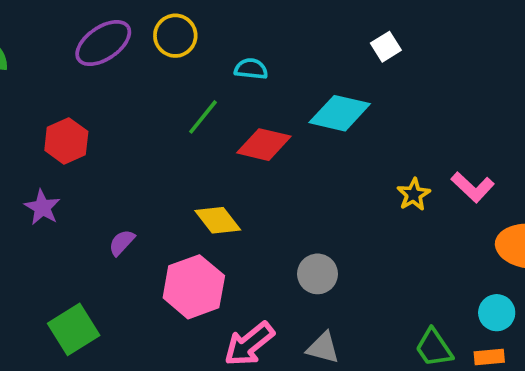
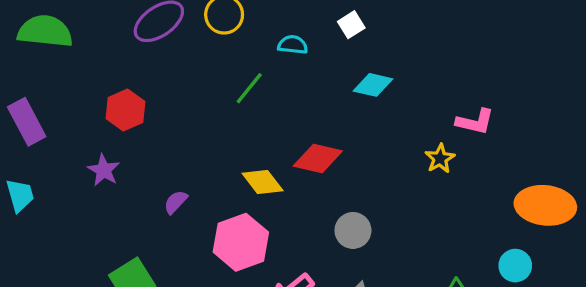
white square: (386, 47) -> (351, 25), moved
cyan diamond: (340, 113) -> (373, 85), size x0.7
red diamond: (264, 145) -> (318, 159), moved
pink L-shape: (473, 187) -> (475, 122), moved, turned -30

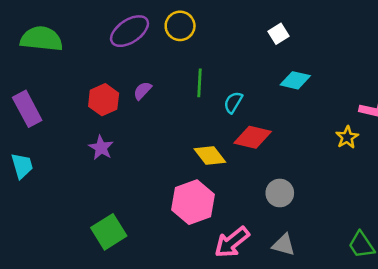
cyan semicircle: (293, 45) -> (233, 102), moved, turned -65
green line: (249, 88) -> (199, 83), turned -36
purple star: (104, 170) -> (101, 148), moved
purple semicircle: (176, 202) -> (142, 91), moved

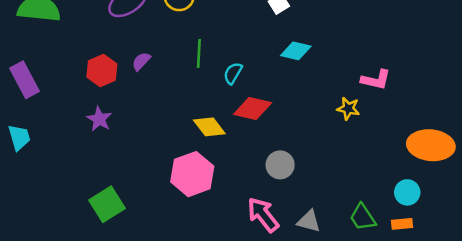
yellow star: (347, 137) -> (348, 109), turned -30
pink arrow: (232, 242) -> (263, 215), moved, turned 90
gray triangle: (284, 245) -> (309, 221), moved

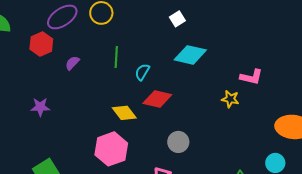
cyan diamond: (296, 51) -> (190, 55), size x1.4
red hexagon: (102, 71) -> (41, 44), moved
purple star: (99, 119) -> (40, 107), turned -30

